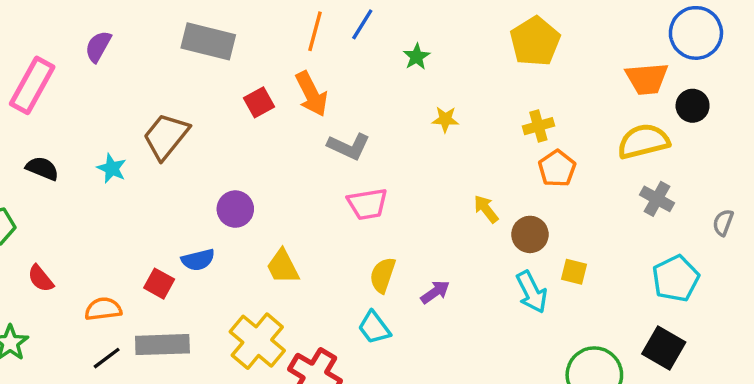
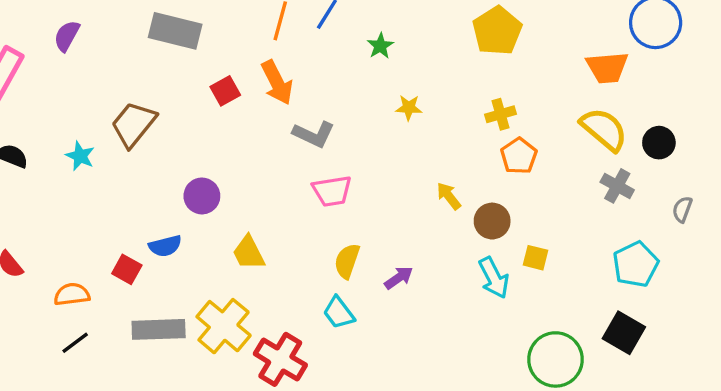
black circle: (693, 106) -> (659, 143), moved
yellow semicircle: (643, 141) -> (604, 129), turned 54
gray rectangle: (162, 345) -> (159, 329), moved

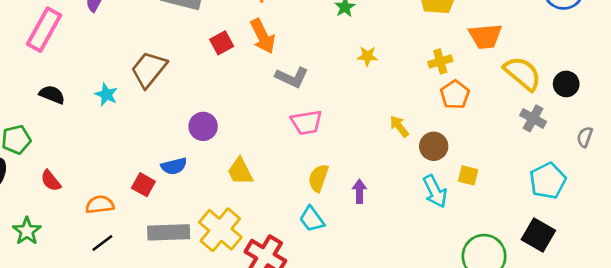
orange trapezoid: (607, 68) -> (485, 36), moved
purple arrow: (399, 278) -> (359, 191), turned -55

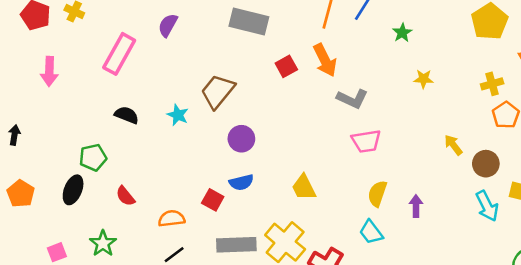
purple circle: (203, 126) -> (241, 139), moved

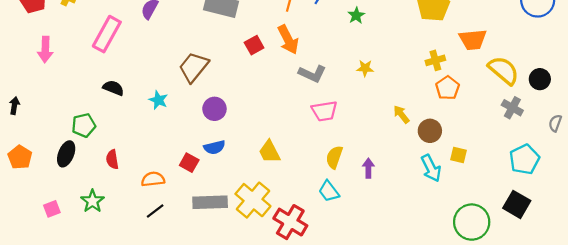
yellow star: (423, 79) -> (365, 68), moved
cyan star: (178, 115) -> (158, 100), moved
red semicircle: (125, 196) -> (112, 159), turned 30

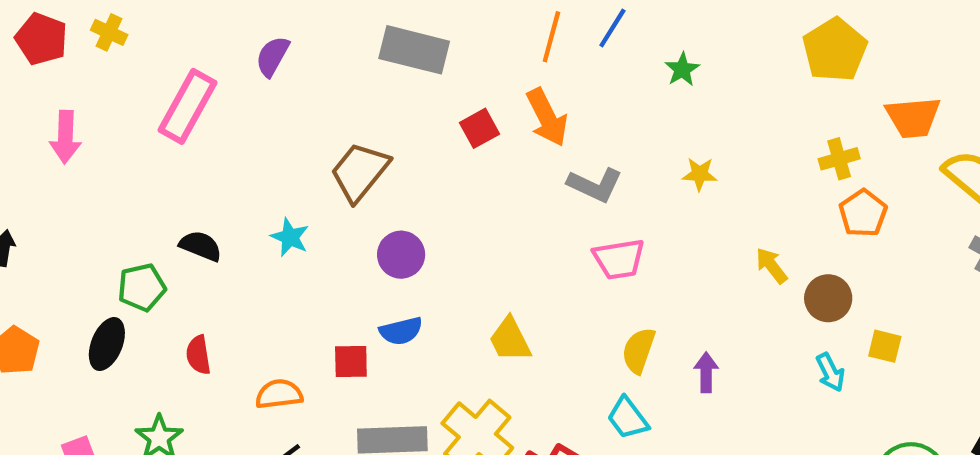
black semicircle: (113, 88) -> (201, 246), moved
red square: (189, 163) -> (351, 361), turned -30
cyan arrow: (431, 168) -> (830, 372), size x0.7

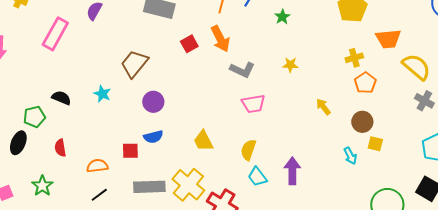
brown circle: (828, 298) -> (362, 122), moved
yellow semicircle: (639, 351) -> (248, 150), moved
purple arrow: (706, 372) -> (292, 171), moved, size x1.5

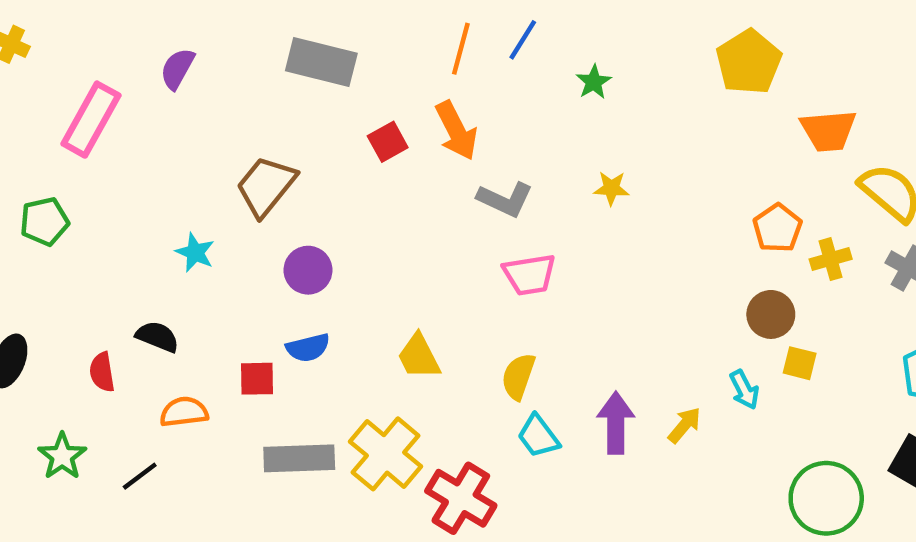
yellow cross: (354, 58) -> (831, 259), moved
black semicircle: (61, 98) -> (157, 337), moved
yellow arrow: (323, 107) -> (684, 425), moved, turned 78
green pentagon: (34, 117) -> (44, 221), moved
black line: (99, 195) -> (140, 476), moved

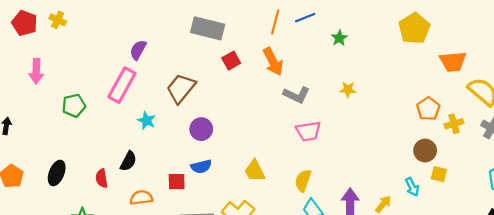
blue line: (523, 40) -> (305, 18), turned 36
purple semicircle: (177, 69) -> (138, 50), moved
pink rectangle: (91, 120) -> (122, 85), moved
red square: (388, 142) -> (231, 61), moved
black semicircle: (157, 337) -> (128, 161), turned 96

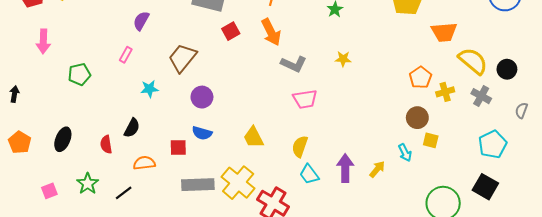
pink rectangle: (122, 85) -> (126, 55), size x0.5
cyan star: (147, 121) -> (149, 89), turned -30
blue semicircle: (201, 167) -> (202, 133), turned 30

